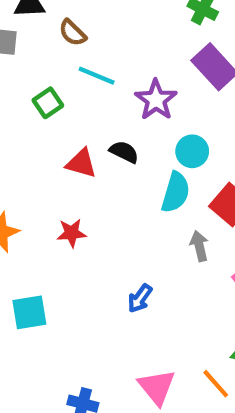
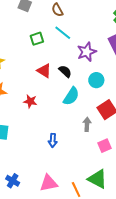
cyan semicircle: (176, 192) -> (71, 96), moved
blue arrow: (140, 298) -> (53, 140), turned -48
pink triangle: (157, 387) -> (49, 183), turned 42

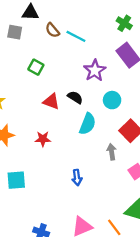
cyan line: (63, 33) -> (76, 36), moved
green square: (37, 39) -> (36, 67), turned -32

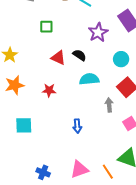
green square: (36, 67) -> (46, 27), turned -32
cyan circle: (112, 100) -> (121, 59), moved
cyan semicircle: (88, 124) -> (89, 79), turned -120

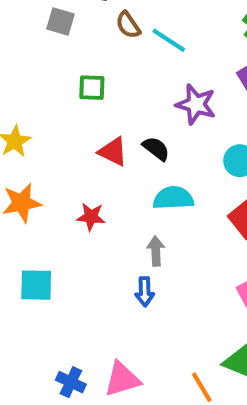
purple star: (98, 32) -> (196, 104), turned -30
gray arrow: (109, 105) -> (156, 251), moved
pink triangle: (79, 169) -> (122, 379), moved

